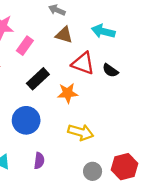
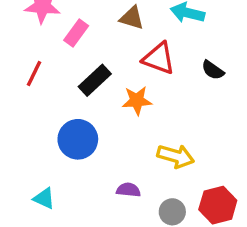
black semicircle: (110, 70) -> (213, 70), moved
yellow arrow: (81, 132) -> (176, 156), moved
purple semicircle: (39, 161) -> (128, 190), moved, turned -91

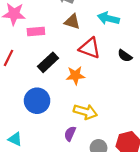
pink rectangle: (76, 33) -> (36, 32), turned 49
yellow arrow: (176, 156) -> (85, 112), moved
purple semicircle: (128, 190) -> (70, 134), turned -72

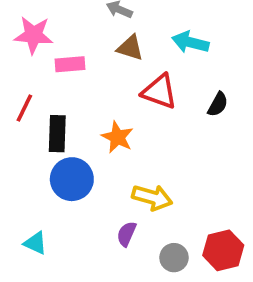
black semicircle: (125, 56) -> (218, 104), turned -96
black rectangle: (48, 62) -> (57, 134), moved, turned -45
orange star: (75, 75) -> (117, 137), moved, turned 30

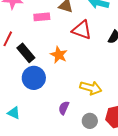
pink rectangle: (70, 64) -> (42, 17), moved
black rectangle: (57, 134) -> (26, 53), turned -42
yellow arrow: (152, 197) -> (91, 88), moved

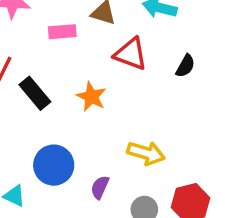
blue circle: (34, 78) -> (54, 165), moved

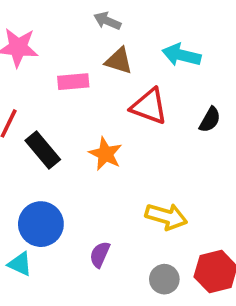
blue circle: (54, 165) -> (41, 224), moved
purple semicircle: (100, 187) -> (100, 254), moved

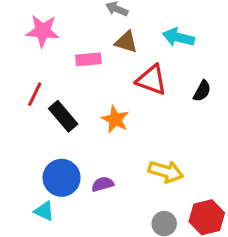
purple semicircle: (100, 254) -> (103, 184), moved, turned 50

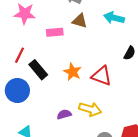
red triangle: (152, 80) -> (102, 76), moved
yellow arrow: (166, 171) -> (90, 109), moved
blue circle: (62, 178) -> (17, 91), moved

